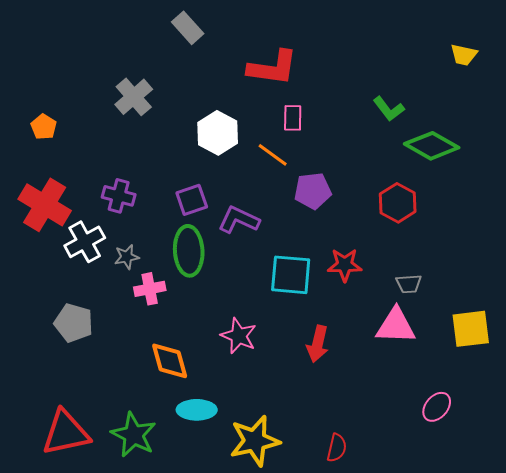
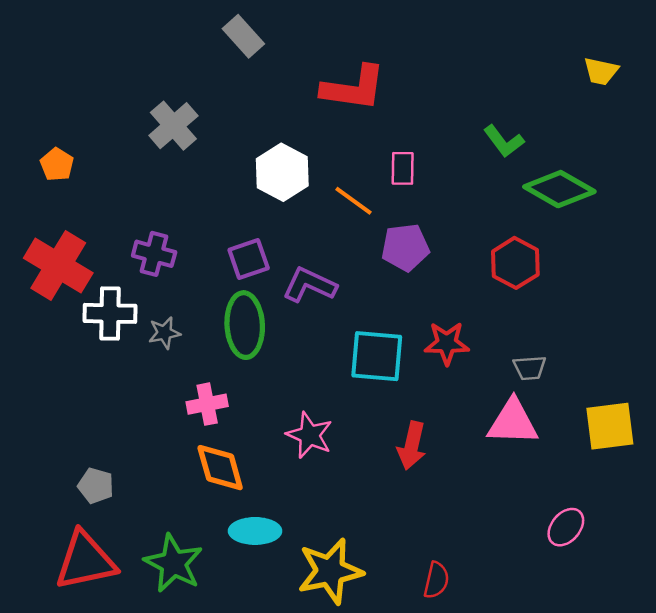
pink rectangle: (293, 118) -> (403, 168), moved
white cross: (85, 242) -> (110, 313), turned 30
pink cross: (150, 289) -> (207, 404), moved
gray pentagon: (74, 323) -> (96, 486), moved, size x0.7

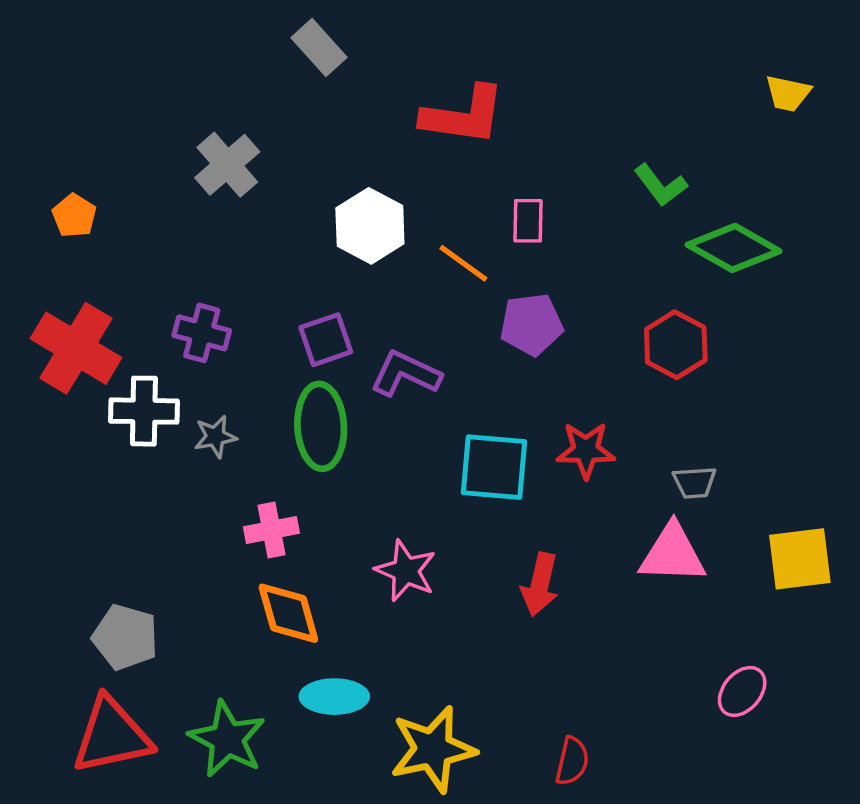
gray pentagon: (96, 486) -> (125, 637), size x1.4

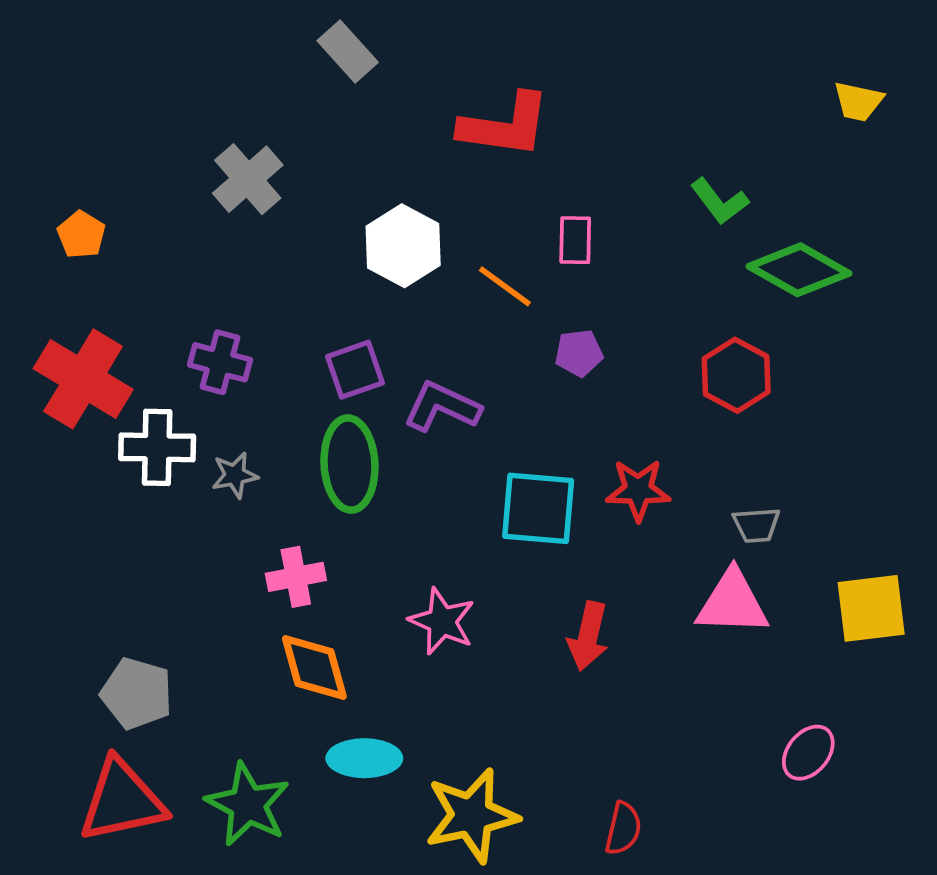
purple pentagon: (531, 324) -> (579, 353), size x0.7

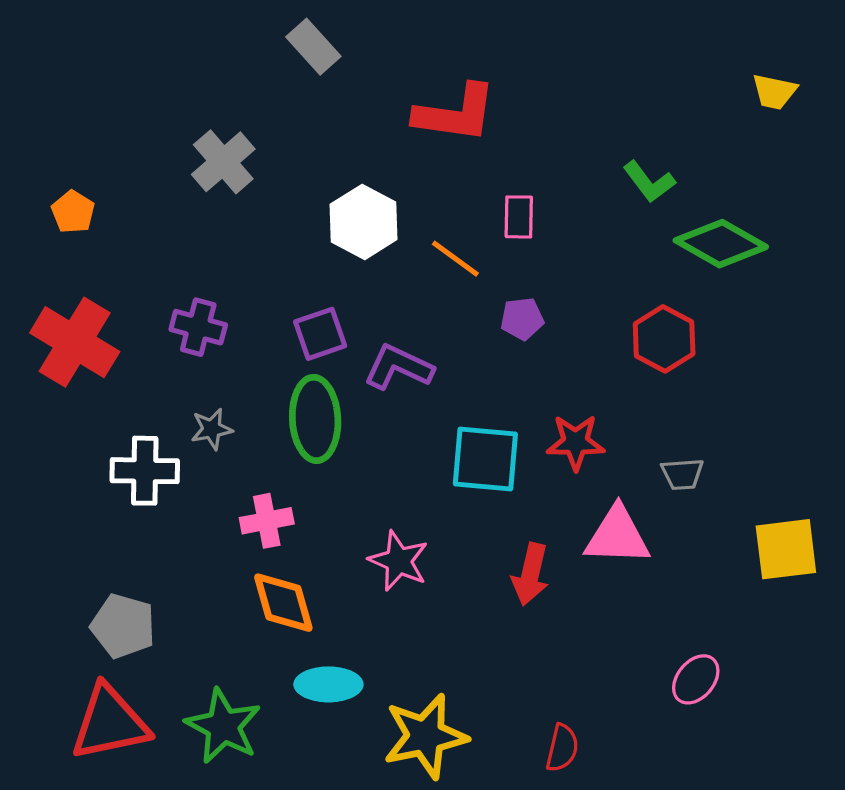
white cross: (157, 447) -> (145, 471), moved
pink triangle: (732, 603) -> (617, 536), moved
pink ellipse: (808, 753) -> (696, 679), moved

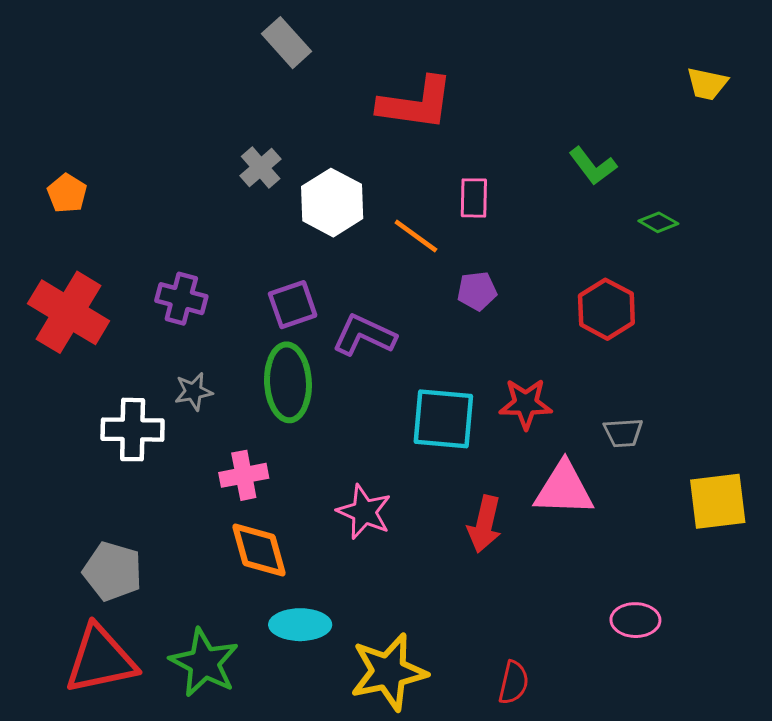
gray cross: (223, 162) -> (261, 167), moved, size x0.7
green diamond: (721, 244) -> (658, 222), size x0.5
pink ellipse: (696, 679) -> (635, 620), turned 51

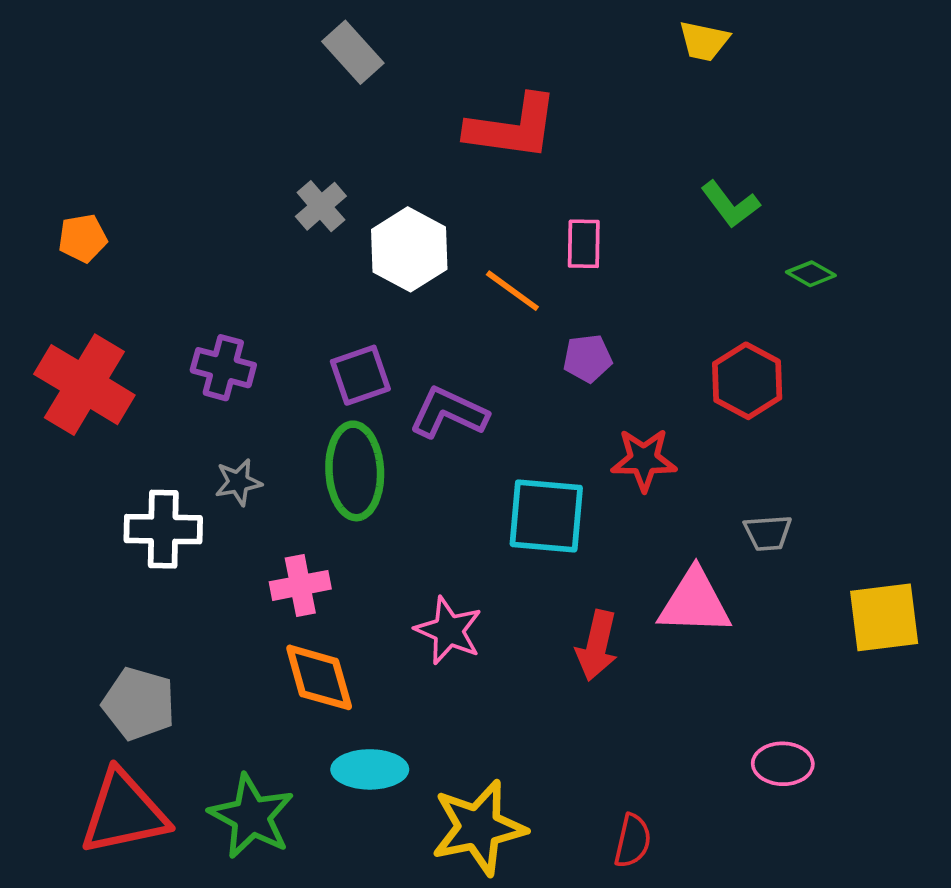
yellow trapezoid: (707, 84) -> (704, 41), moved
orange pentagon: (67, 193) -> (83, 238), turned 30
red star: (526, 404) -> (644, 460), moved

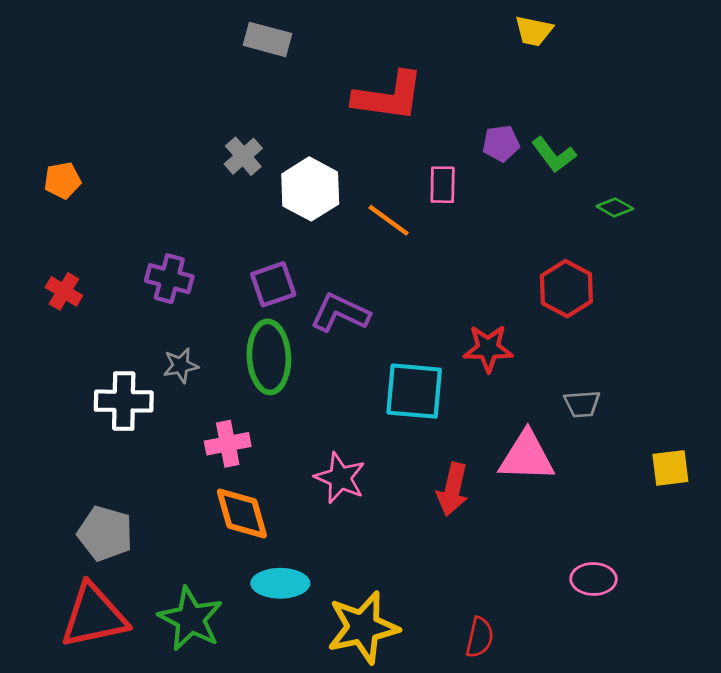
gray rectangle: (353, 52) -> (267, 39), turned -33
purple pentagon: (588, 358) -> (501, 143), moved
red cross: (84, 385) -> (64, 291), size x0.5
yellow square: (884, 617) -> (670, 468), size x0.7

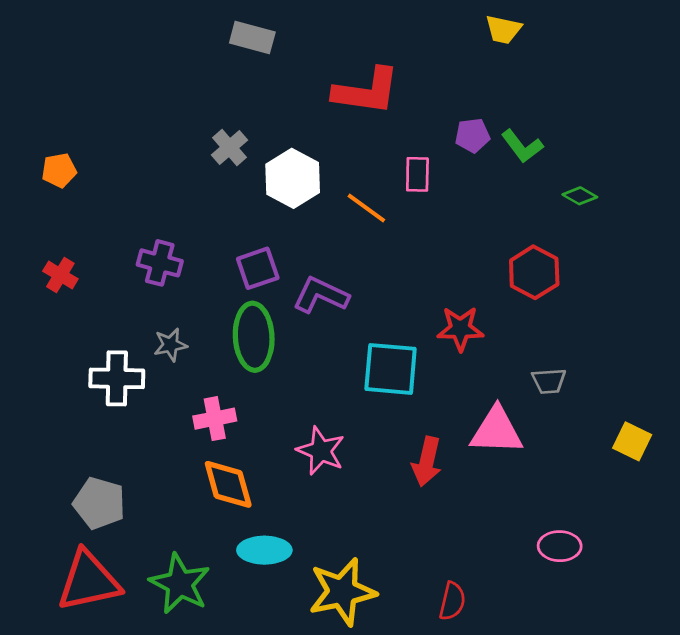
yellow square: (670, 468) -> (632, 441), turned 33

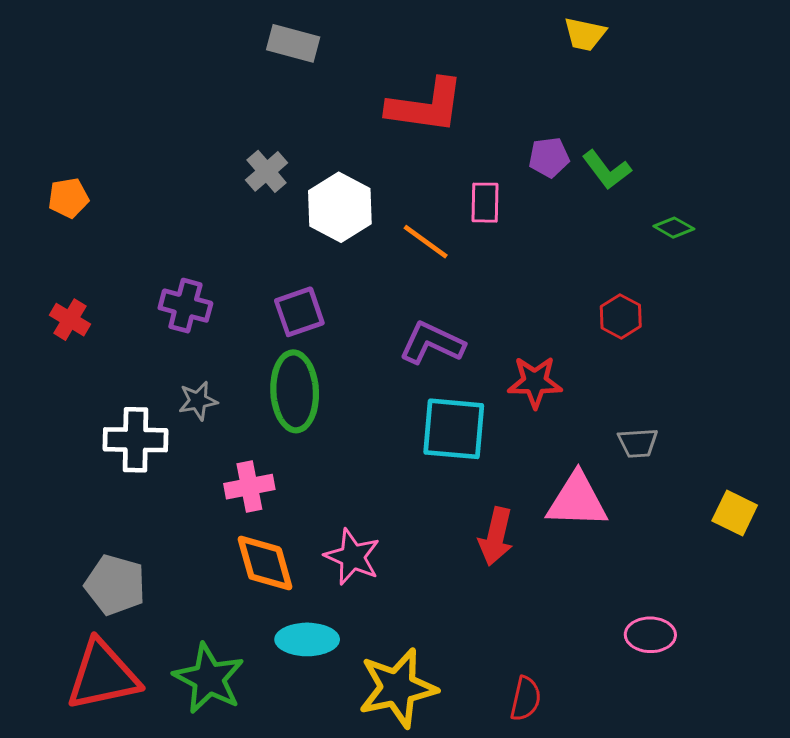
red hexagon: (534, 272) -> (621, 316), size x0.7
purple L-shape: (321, 295) -> (432, 343), moved
pink star: (321, 451) -> (352, 557), moved

